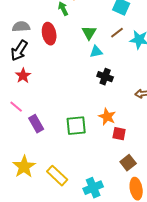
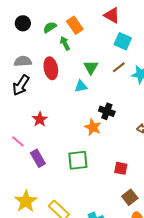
cyan triangle: (96, 52) -> (81, 86), moved
red star: (23, 76) -> (40, 119), moved
orange star: (107, 117) -> (93, 127), moved

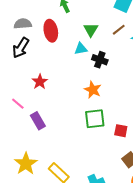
black cross: (107, 111) -> (100, 60), moved
green square: (78, 160) -> (95, 119), moved

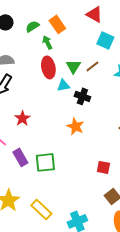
brown line: (119, 30) -> (92, 66), moved
red ellipse: (51, 31) -> (48, 67), moved
green square: (95, 119) -> (45, 162), moved

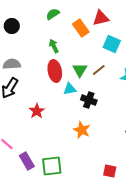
red triangle: (94, 14) -> (101, 18), turned -42
orange rectangle: (57, 24) -> (81, 28), moved
green semicircle: (32, 26) -> (53, 14), moved
red star: (22, 118) -> (37, 111), moved

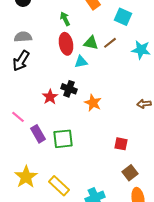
green triangle: (80, 70) -> (91, 43), turned -49
black cross: (89, 100) -> (69, 89), moved
red star: (37, 111) -> (50, 97), moved

